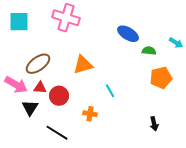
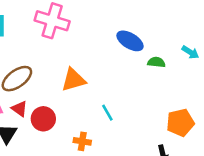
orange pentagon: (161, 78) -> (180, 123), moved
red triangle: (40, 88) -> (19, 109), turned 32

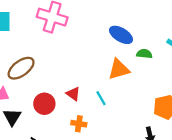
orange triangle: (73, 80) -> (119, 69), moved
red triangle: (19, 109) -> (73, 94), moved

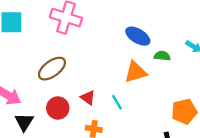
brown ellipse: (21, 68) -> (52, 69), moved

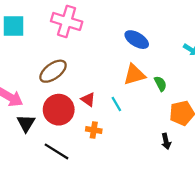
green semicircle: (162, 56) -> (160, 84), moved, turned 56
red circle: (58, 108) -> (59, 110), size x1.4

